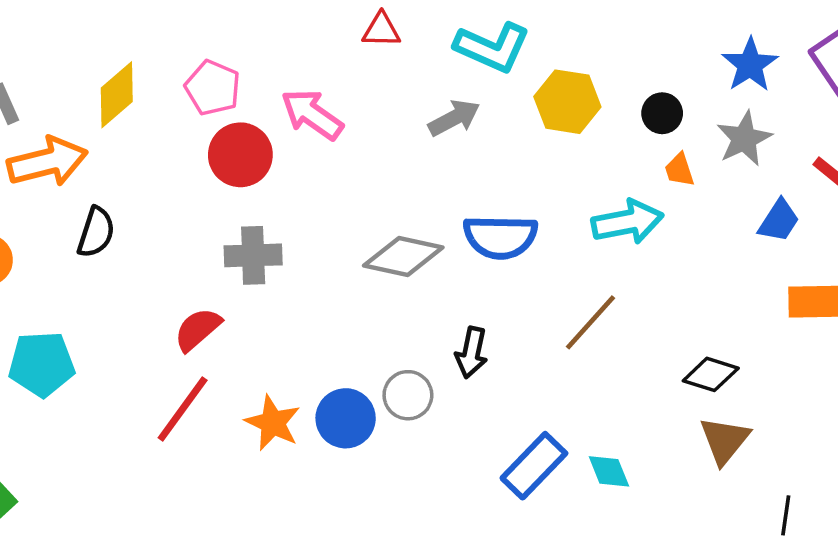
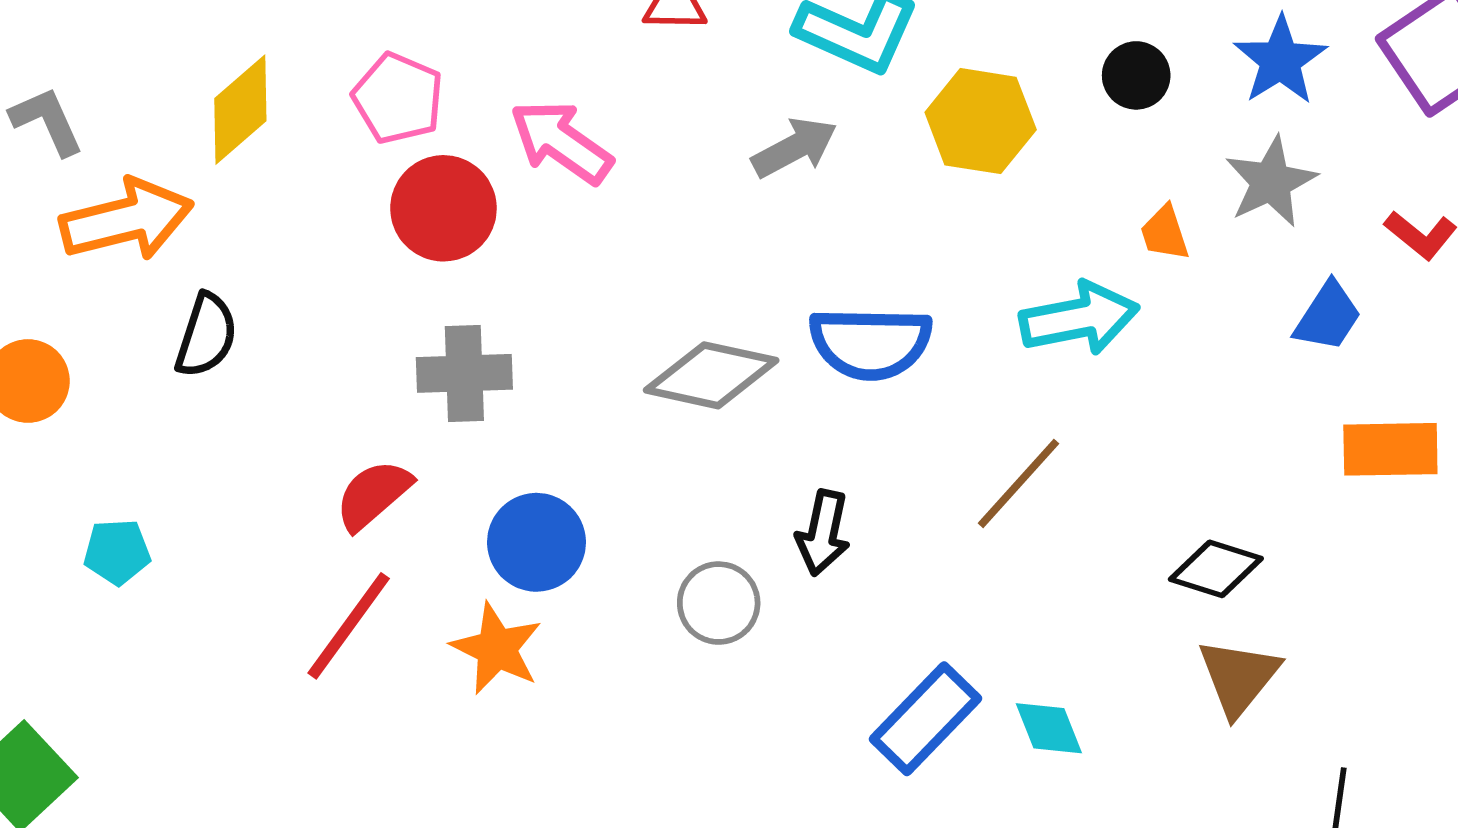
black circle: (662, 113) -> (1136, 75), moved
cyan pentagon: (42, 364) -> (117, 552), size x0.6
blue circle: (346, 418) -> (536, 542), moved

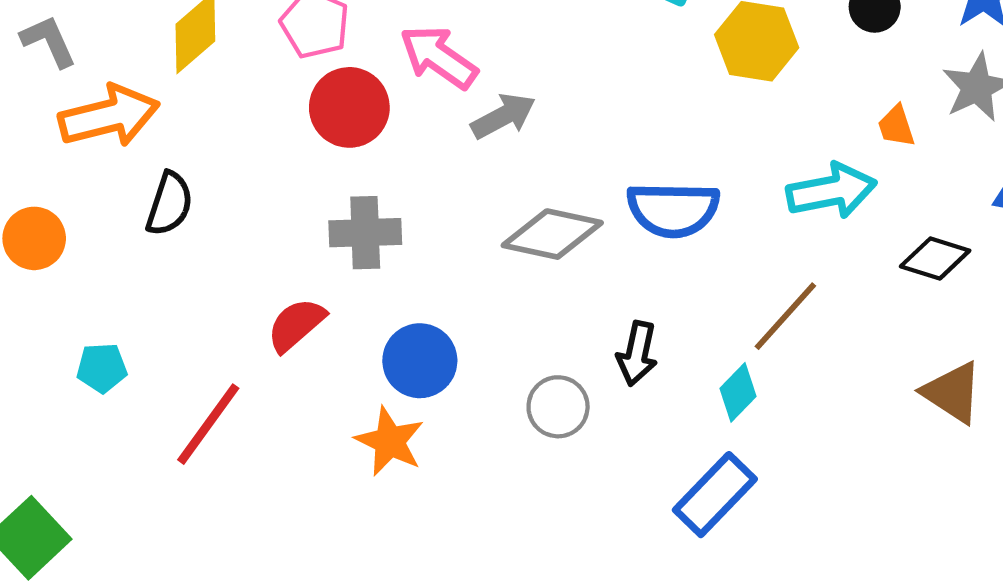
gray arrow: (795, 148) -> (503, 116), moved
black diamond: (1216, 569) -> (935, 259), moved
red line: (349, 626) -> (208, 424), moved
brown triangle: (1239, 677) -> (952, 392), moved, turned -36
cyan diamond: (1049, 728) -> (738, 392), moved, turned 66

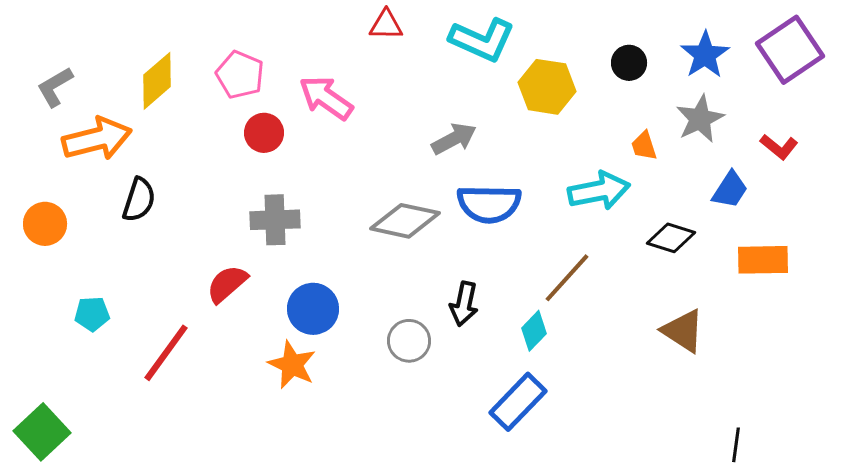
gray L-shape: (49, 41) -> (55, 87), turned -96
red circle: (349, 107) -> (264, 133), size x0.7
gray arrow: (503, 116) -> (454, 139), moved

